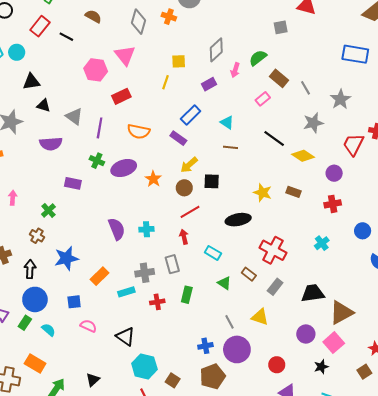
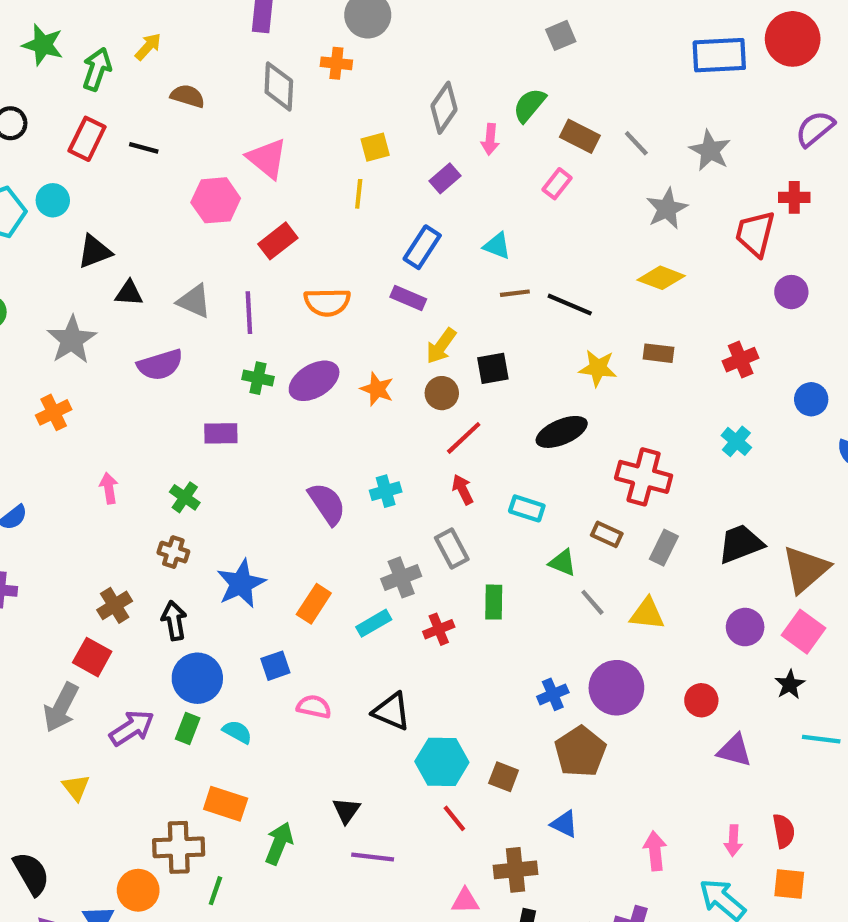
black line: (274, 139) -> (570, 305), moved
purple circle: (334, 173) -> (791, 292), moved
gray line: (229, 322) -> (592, 602), moved

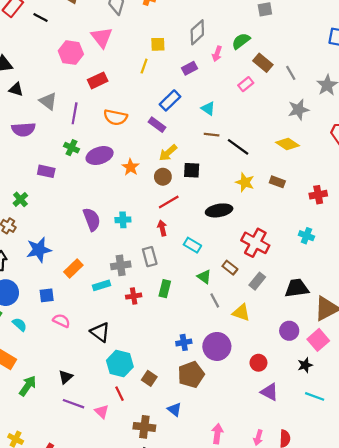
cyan cross: (736, 441) -> (306, 236), turned -32
pink triangle: (465, 901) -> (102, 412), moved, turned 32

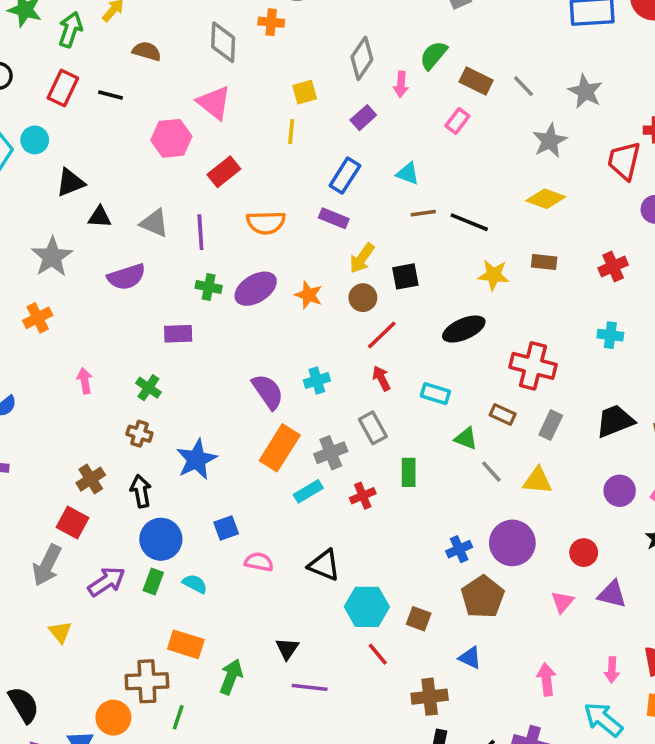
orange rectangle: (73, 269) -> (280, 448), moved, size x1.4
pink triangle: (102, 412) -> (562, 602), moved, turned 40

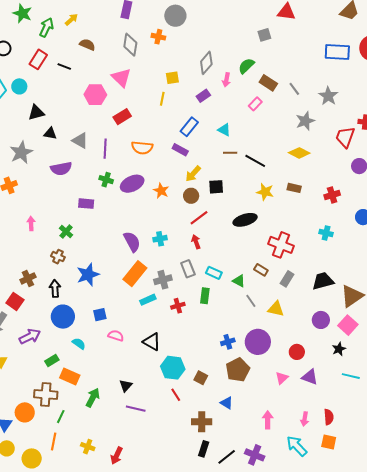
cyan rectangle: (435, 394) -> (214, 273), moved
green rectangle: (153, 582) -> (52, 361), moved, turned 32

